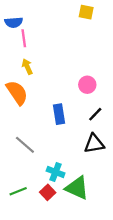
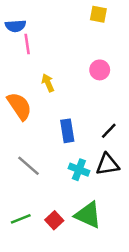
yellow arrow: (27, 67) -> (48, 83), moved
pink circle: (87, 85) -> (100, 70), moved
cyan cross: (56, 172) -> (79, 170), moved

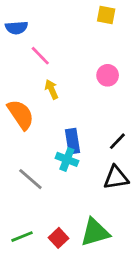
pink line: (27, 44) -> (40, 56), moved, turned -36
cyan cross: (79, 170) -> (67, 159), moved
green triangle: (88, 215) -> (95, 232), turned -40

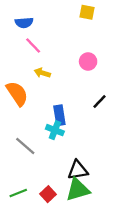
blue semicircle: (16, 28) -> (24, 23), moved
yellow arrow: (51, 89) -> (42, 73), turned -49
black line: (117, 141) -> (99, 102), moved
black triangle: (116, 178) -> (78, 170), moved

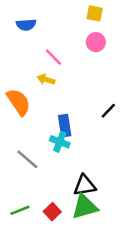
pink line: (33, 45) -> (53, 57), moved
pink circle: (88, 61) -> (96, 42), moved

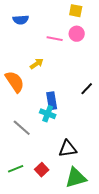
pink line: (53, 57) -> (55, 39), moved, turned -35
yellow arrow: (46, 80) -> (37, 64), turned 128
green triangle: (85, 207) -> (76, 178), moved

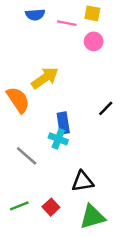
blue semicircle: (21, 20) -> (35, 15), moved
pink line: (55, 39) -> (67, 23), moved
yellow arrow: (37, 64) -> (45, 78), size x1.6

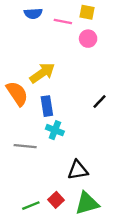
blue rectangle: (63, 123) -> (47, 106), moved
gray line: (27, 156) -> (25, 146), turned -35
green line: (19, 206) -> (31, 206), moved
red square: (51, 207) -> (56, 200), moved

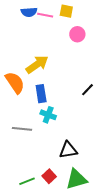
yellow square: (87, 12) -> (66, 11), moved
pink line: (63, 21) -> (45, 15), moved

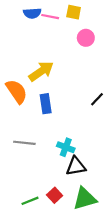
cyan cross: (48, 115) -> (66, 147), moved

